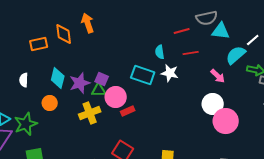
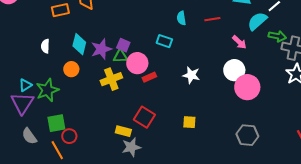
white star: (170, 73) -> (191, 75), moved
cyan rectangle: (143, 75) -> (164, 41), size x0.7

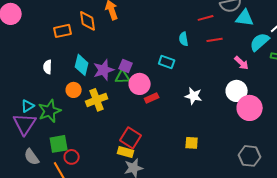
yellow cross: (111, 79) -> (97, 100), moved
red square: (144, 117) -> (131, 138), moved

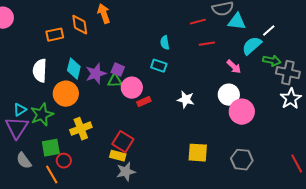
cyan semicircle: (184, 39) -> (165, 43), moved
white semicircle: (48, 67) -> (40, 71), size x1.6
orange circle: (74, 90) -> (66, 94), size x1.6
yellow cross: (97, 100) -> (81, 129), moved
yellow square: (192, 143) -> (198, 153), moved, size x1.5

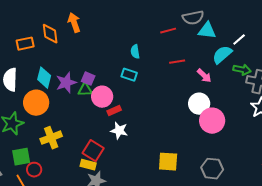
red line: (207, 44) -> (177, 62), moved
white star: (186, 100) -> (119, 131), moved

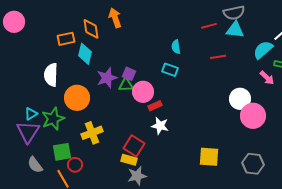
cyan triangle: (207, 31) -> (235, 30), moved
pink arrow: (204, 76) -> (267, 78), moved
cyan diamond: (44, 78) -> (85, 54), moved

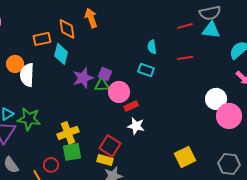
red line: (218, 57) -> (185, 58), moved
orange circle: (77, 98) -> (15, 64), moved, size x0.7
green star: (53, 119) -> (29, 119), turned 30
green square: (62, 152) -> (72, 152), moved
yellow square: (209, 157) -> (185, 157), turned -30

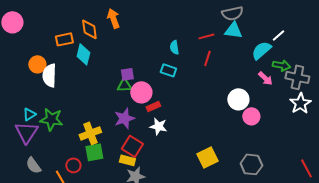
red line: (185, 26) -> (206, 36), moved
red line: (185, 58) -> (207, 58), turned -63
purple square: (105, 74) -> (127, 74), turned -32
purple star: (83, 78) -> (124, 118), moved
pink circle: (229, 116) -> (251, 116), size x0.7

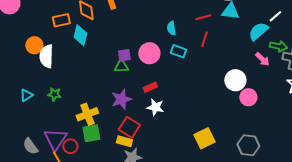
cyan rectangle: (168, 70) -> (178, 51), moved
pink circle: (141, 92) -> (149, 53), moved
green star: (51, 119) -> (54, 94), moved, size x0.6
purple triangle: (26, 132) -> (55, 139), moved

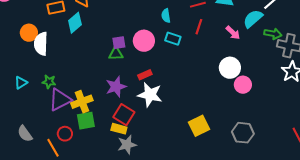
cyan diamond: (80, 35) -> (75, 23), turned 35
pink arrow: (262, 59) -> (233, 33), moved
white star: (155, 107) -> (150, 95), size x1.4
purple triangle: (55, 139) -> (60, 100), moved, turned 30

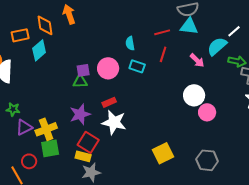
purple triangle: (60, 100) -> (24, 127), size x0.7

